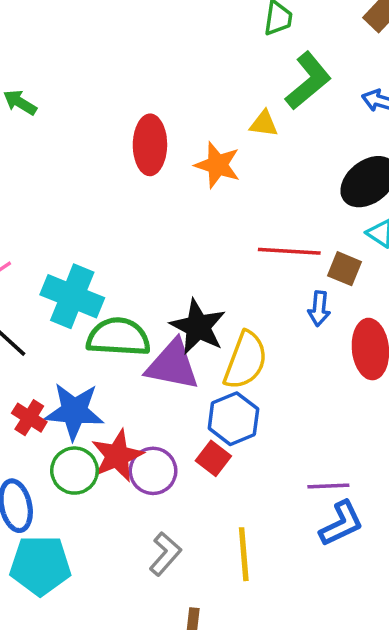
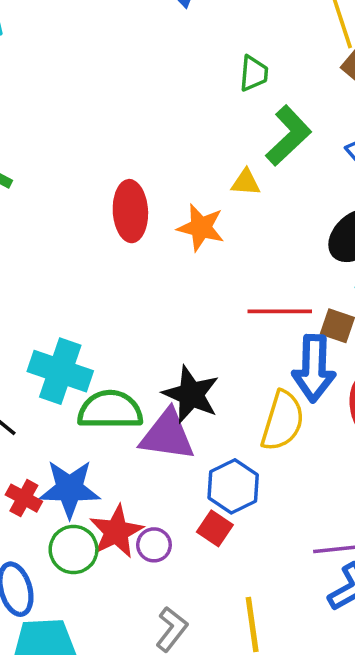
blue arrow: (319, 309) -> (314, 368), size x1.8
yellow semicircle: (246, 360) -> (283, 421), moved
purple circle: (153, 471) -> (154, 545), size x0.7

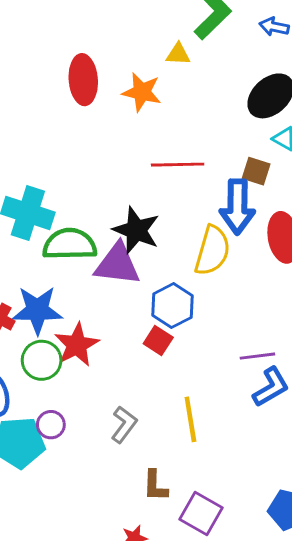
red line: (280, 311) -> (178, 165), moved
purple circle: (154, 545) -> (51, 425), moved

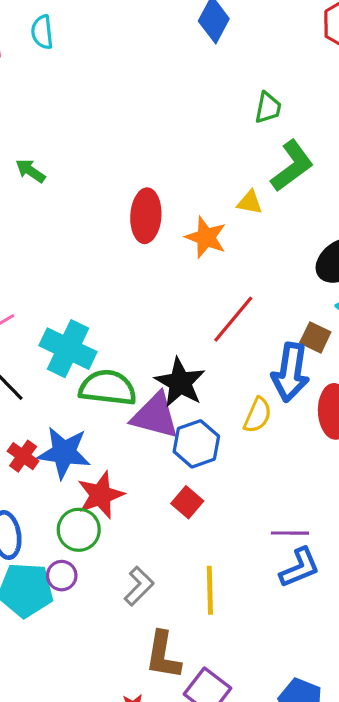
red line: (178, 165) -> (233, 319), turned -57
yellow semicircle: (212, 251) -> (258, 415), size x0.7
blue hexagon: (173, 306) -> (196, 444), moved
green circle: (42, 360) -> (79, 530), moved
brown L-shape: (155, 486) -> (163, 655), size x1.4

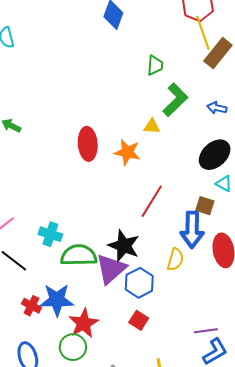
cyan cross: (68, 349) -> (50, 234), size x0.7
purple triangle: (155, 416) -> (111, 269), turned -48

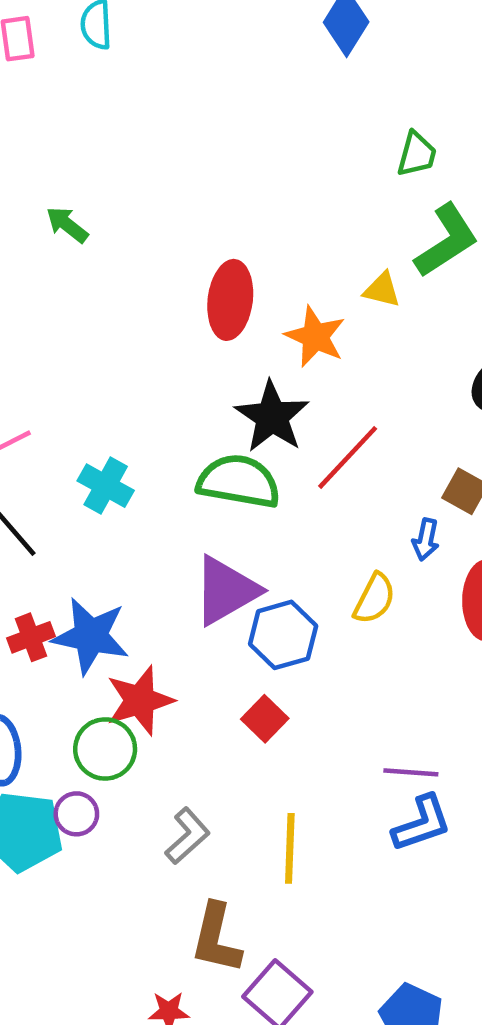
blue arrow: (192, 230) -> (426, 540), size x0.5
black star: (124, 246) -> (272, 417), moved
green semicircle: (79, 255) -> (239, 481), moved
red cross: (31, 306) -> (31, 637), turned 30

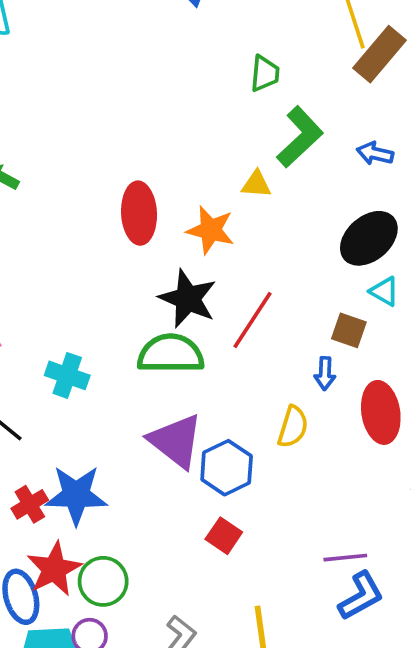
purple triangle: (226, 591) -> (176, 441), turned -42
red star: (140, 700) -> (54, 569), moved

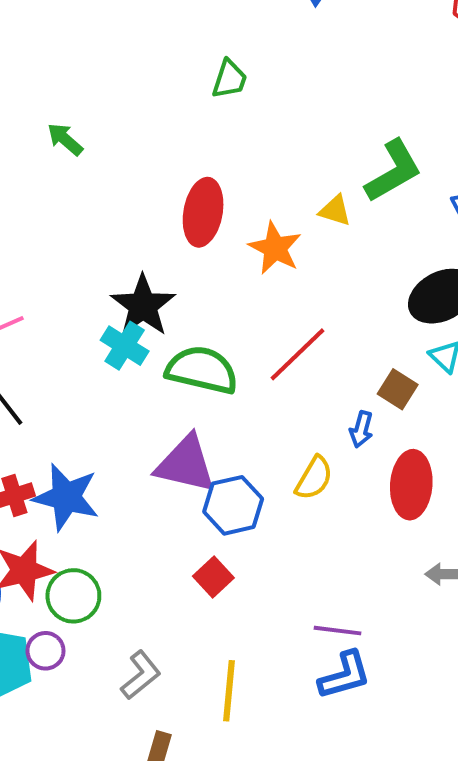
green trapezoid: (265, 74) -> (229, 79), moved
black star: (188, 299) -> (143, 306), moved
cyan cross: (67, 375) -> (125, 346), moved
purple triangle: (176, 441) -> (186, 464), turned -38

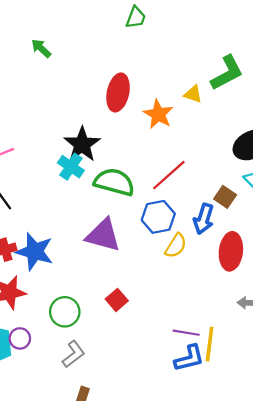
blue arrow: (361, 429) -> (204, 219), size x1.5
blue hexagon: (233, 505) -> (158, 217), moved
green circle: (73, 596) -> (65, 312), moved
yellow line: (229, 691) -> (210, 344), moved

